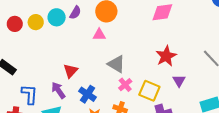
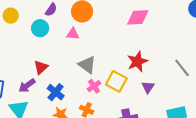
cyan circle: (57, 17) -> (40, 28), moved
purple arrow: (58, 90) -> (27, 86), turned -96
yellow square: (149, 91) -> (116, 81), moved

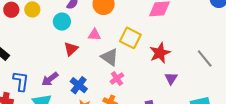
pink triangle: (73, 34) -> (94, 35), moved
red triangle: (41, 67) -> (71, 49), moved
yellow square: (116, 81) -> (130, 38), moved

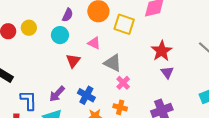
pink triangle: (94, 35) -> (94, 43), turned 32
yellow square: (130, 38) -> (124, 24), moved
purple triangle: (171, 78) -> (167, 72), moved

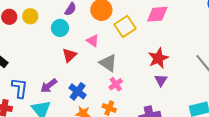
yellow square: (124, 24) -> (125, 26), turned 30

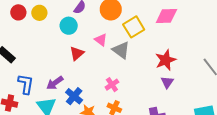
gray triangle: (108, 63) -> (121, 50), moved
pink cross: (116, 84) -> (112, 85), moved
blue cross: (78, 91) -> (74, 96), moved

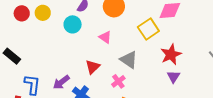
yellow square: (134, 27) -> (148, 29), moved
gray triangle: (121, 50) -> (129, 60), moved
red triangle: (77, 53) -> (93, 67), moved

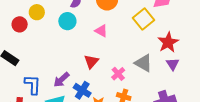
red circle: (22, 13) -> (20, 24), moved
gray triangle: (129, 60) -> (143, 63), moved

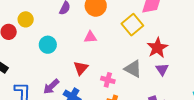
cyan circle: (67, 21) -> (48, 45), moved
pink triangle: (101, 31) -> (90, 37), turned -32
pink cross: (118, 74) -> (108, 80), turned -32

